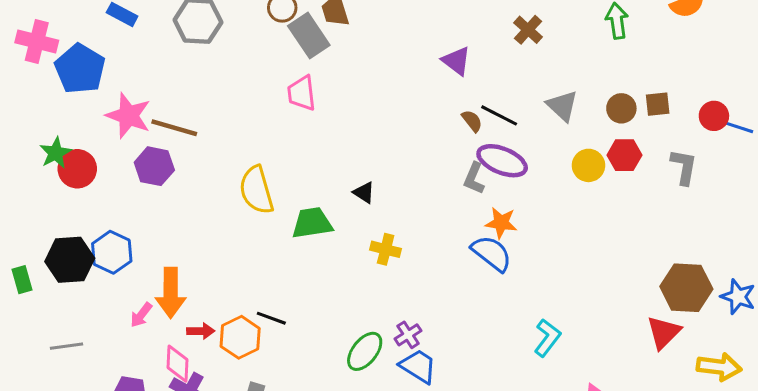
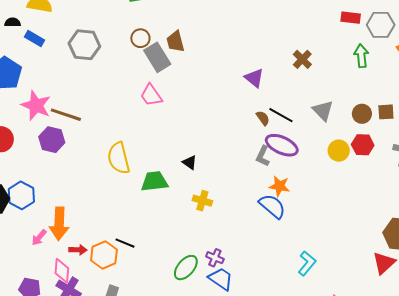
pink trapezoid: (302, 93) -> (151, 95), turned -30
purple cross: (408, 335) -> (215, 258), turned -36

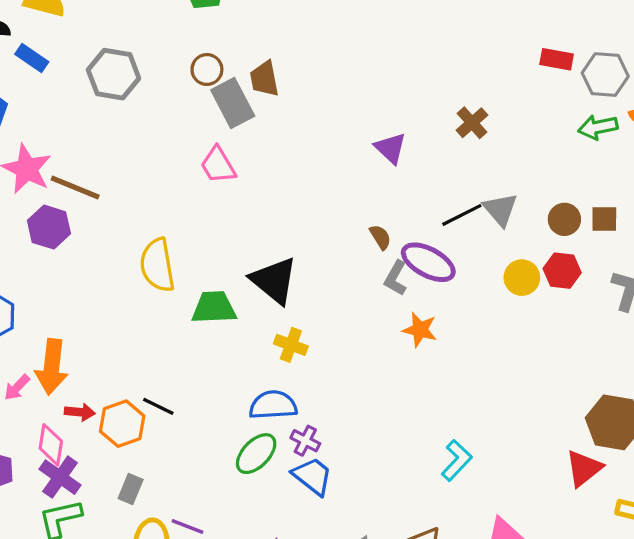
green arrow: (361, 56) -> (598, 127), moved, turned -100
black line: (281, 115) -> (462, 215), moved, turned -60
brown semicircle: (263, 118) -> (380, 237), moved
black triangle: (190, 163) -> (274, 281), size x2.0
blue semicircle: (272, 206) -> (273, 405), moved, turned -48

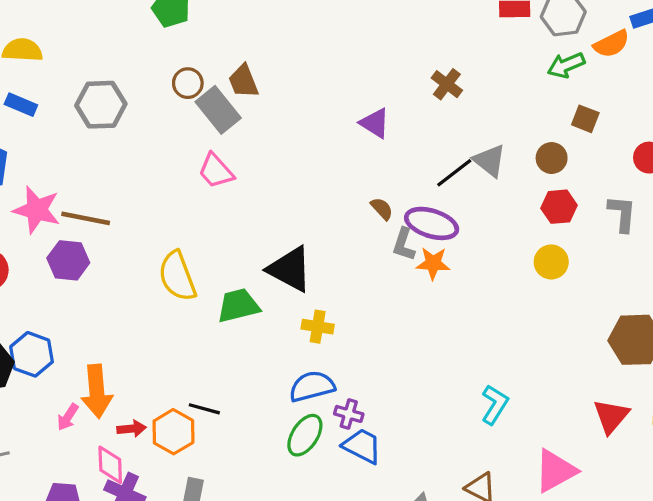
brown square: (604, 219) -> (585, 119), moved, turned 32
yellow circle: (522, 278) -> (551, 262), moved
orange star: (420, 330) -> (433, 263), moved
red triangle: (584, 468) -> (611, 416), moved

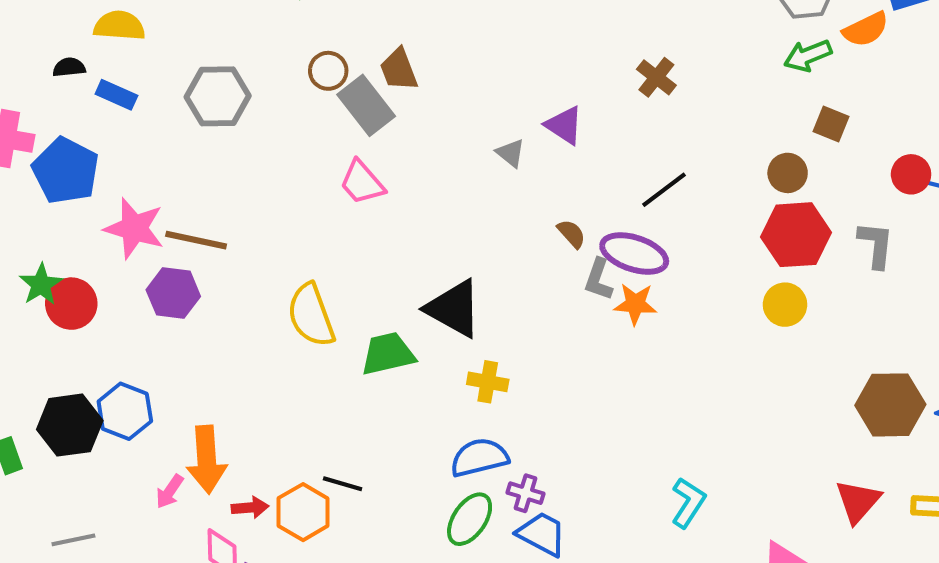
gray triangle: (490, 161) -> (511, 153), moved, size x0.7
red hexagon: (559, 207) -> (796, 235), size x1.5
cyan L-shape: (495, 405) -> (688, 503), moved

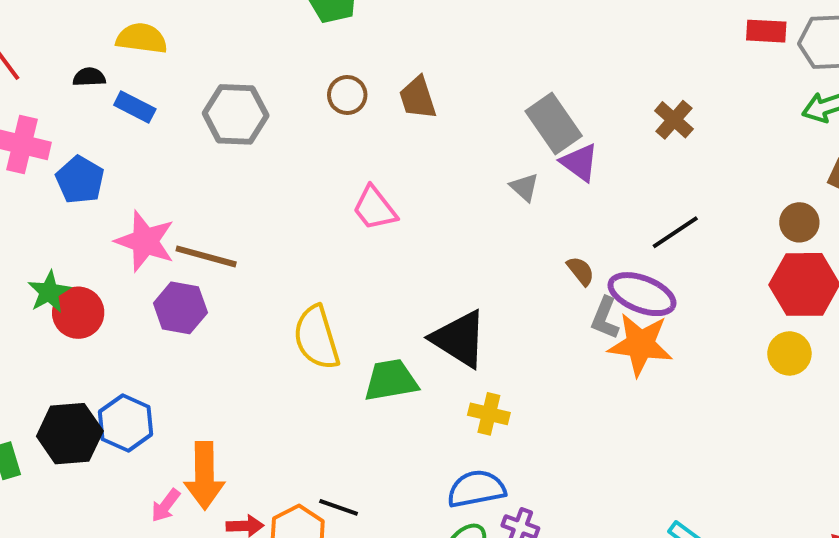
gray rectangle: (366, 105) -> (554, 123), moved
blue pentagon: (66, 171) -> (80, 180), size x0.7
orange star: (635, 304) -> (640, 344), size x1.5

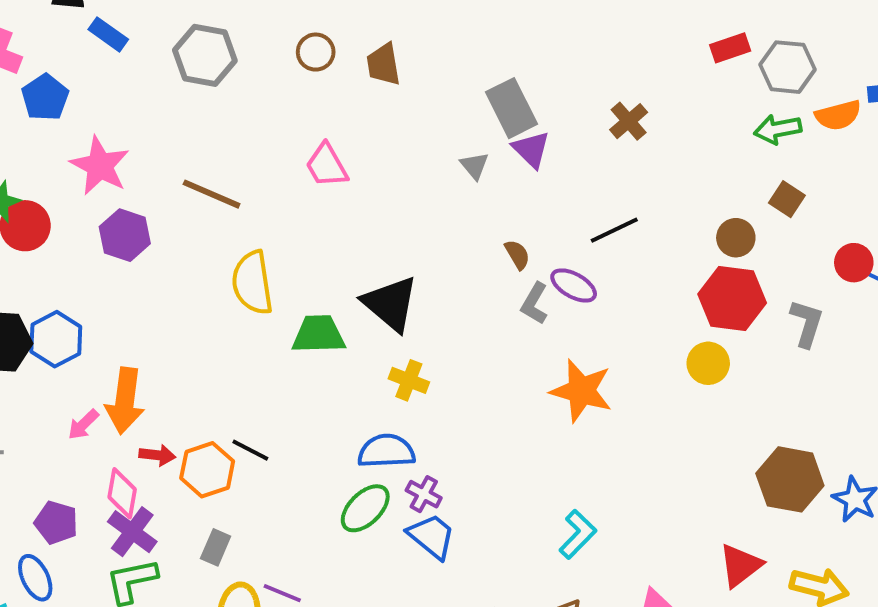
red rectangle: (766, 31) -> (730, 48), turned -30
brown line: (206, 256) -> (212, 194), moved
purple ellipse: (642, 294) -> (574, 285), size x0.7
orange star: (640, 344) -> (581, 391), moved

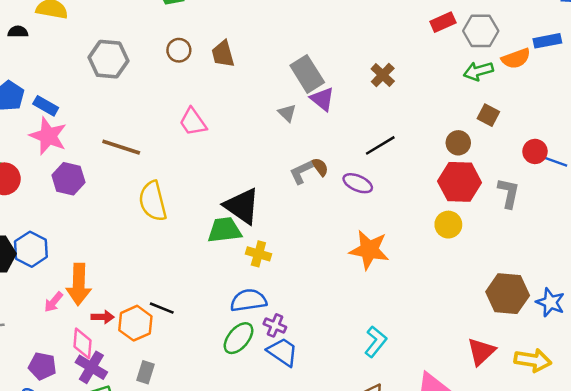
blue rectangle: (108, 34) -> (46, 106), moved
gray L-shape: (534, 303) -> (301, 172), moved, turned 40
green trapezoid: (319, 334) -> (224, 230), moved

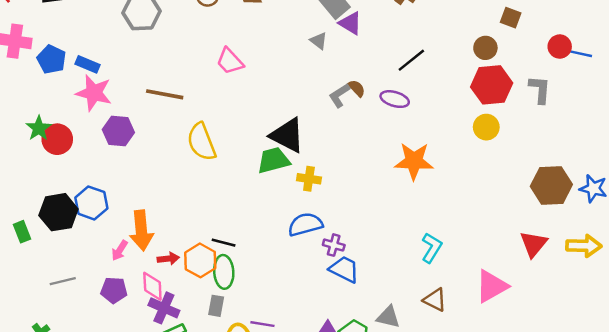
green ellipse: (238, 338) -> (224, 272), moved, turned -36
purple pentagon: (42, 366) -> (114, 290), moved

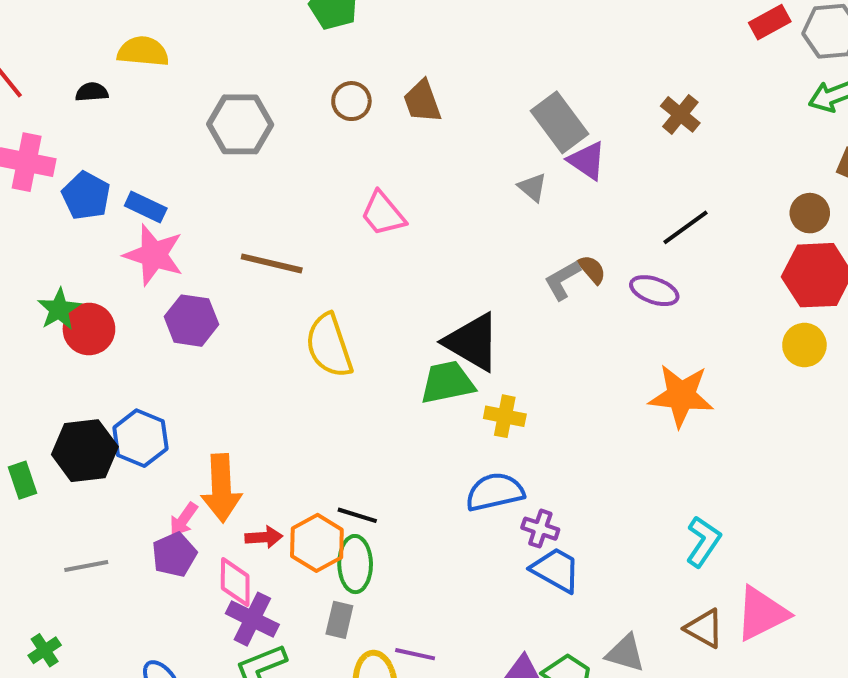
pink triangle: (492, 286) -> (762, 614), moved
purple pentagon: (114, 290) -> (174, 555), moved, turned -30

